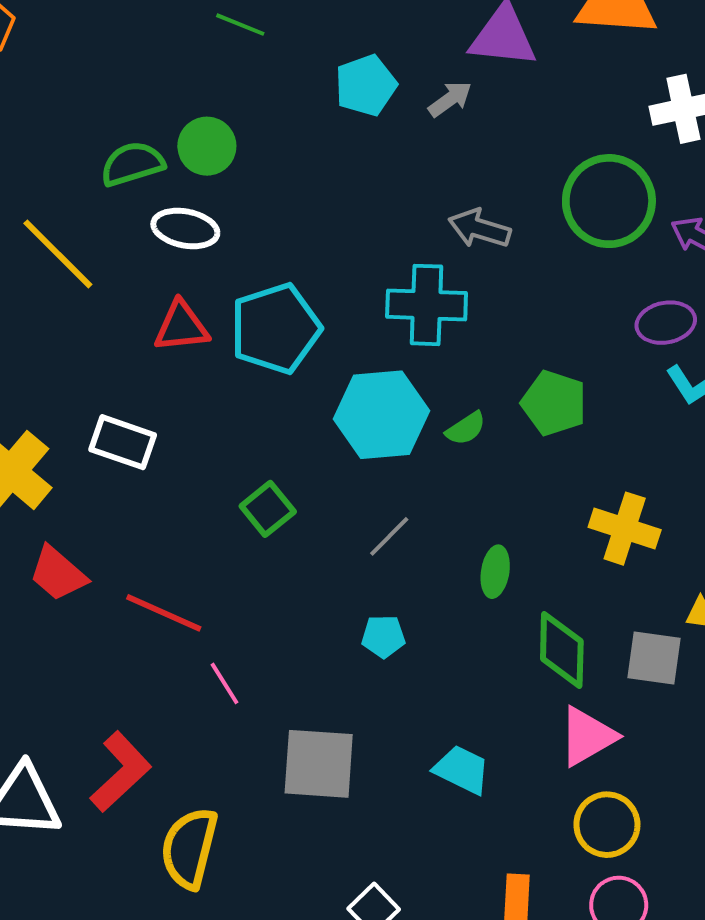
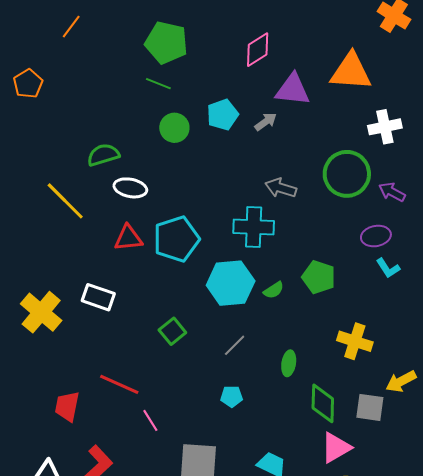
green circle: (207, 146) -> (174, 128), moved
red trapezoid: (58, 574) -> (67, 406), moved, turned 60

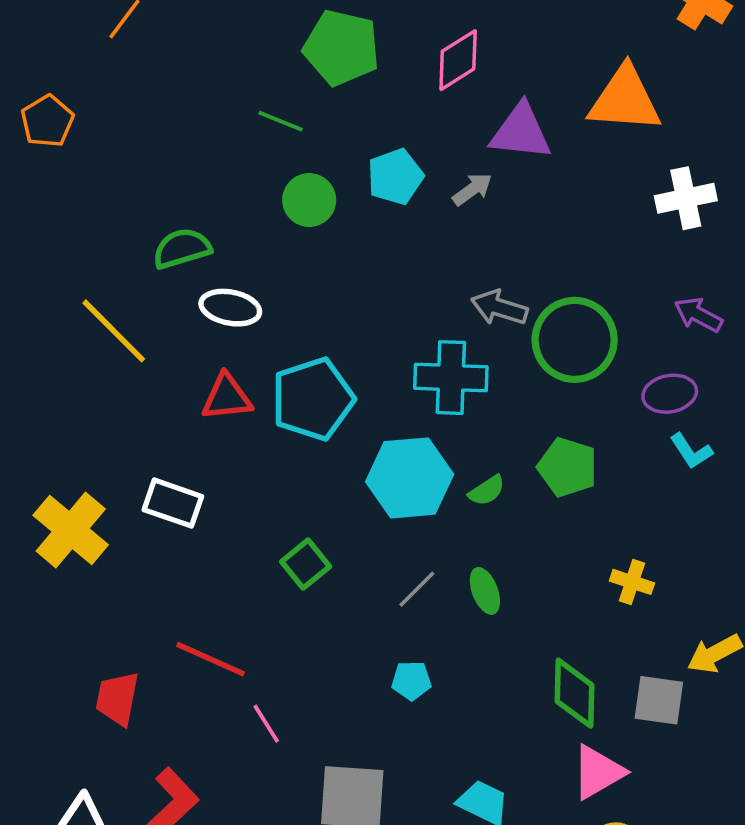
green pentagon: (166, 43) -> (341, 48), moved
green circle: (347, 174) -> (575, 340), moved
yellow cross: (355, 341) -> (632, 582), size x0.7
green ellipse: (289, 363) -> (485, 591), moved, turned -30

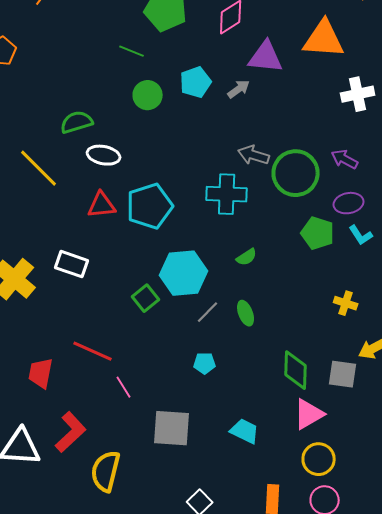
purple arrow: (698, 315) -> (345, 159), moved
green pentagon: (567, 467) -> (318, 233), moved
cyan hexagon: (410, 478) -> (184, 273), moved
yellow cross: (632, 582) -> (346, 303), moved

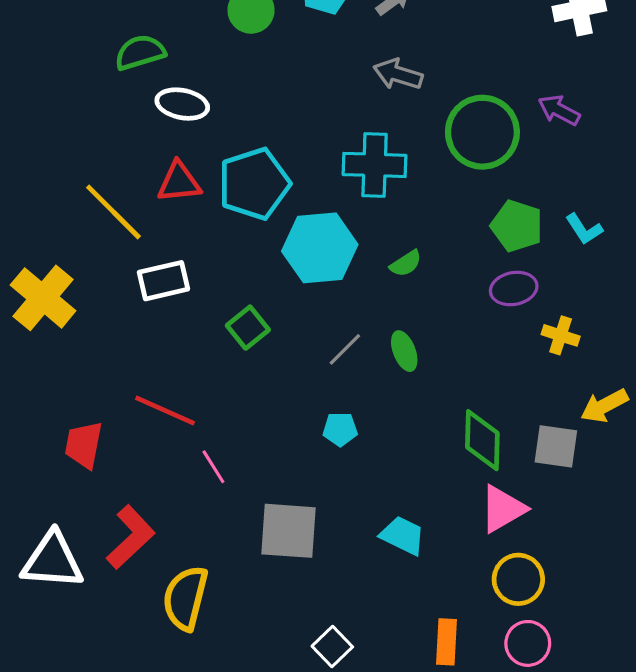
gray arrow: (254, 155) -> (398, 74), moved
yellow line: (39, 168) -> (113, 212), moved
purple ellipse: (349, 203) -> (514, 289), moved
white rectangle: (72, 264) -> (163, 281), moved, turned -32
cyan hexagon: (184, 273) -> (320, 248), moved

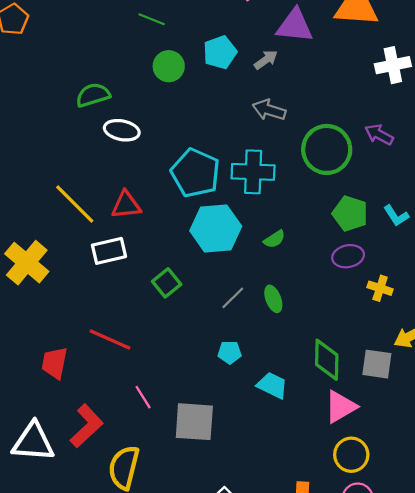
red triangle: (179, 182) -> (126, 205), moved
cyan pentagon: (254, 184) -> (195, 173), moved, turned -30
pink line: (213, 467) -> (143, 397), moved
cyan trapezoid: (403, 536) -> (272, 385), moved

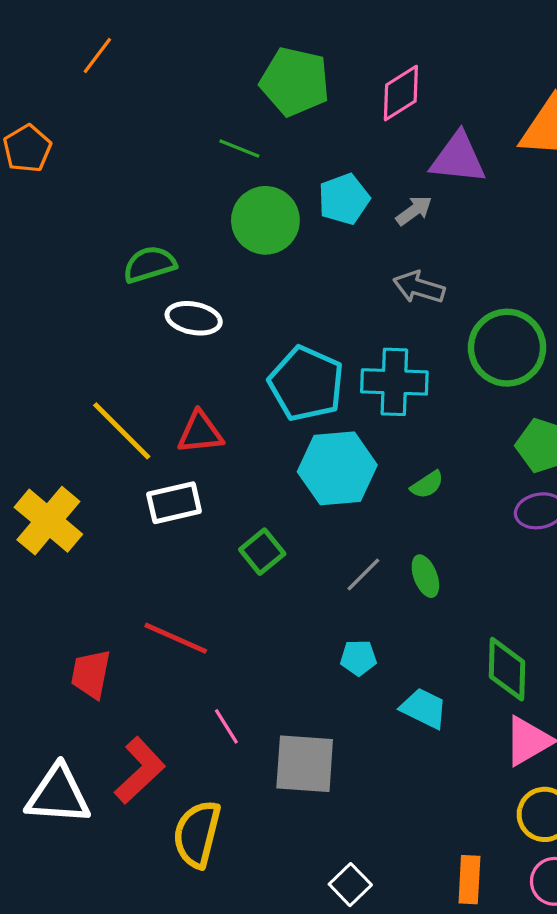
green circle: (169, 66) -> (265, 220), size x1.4

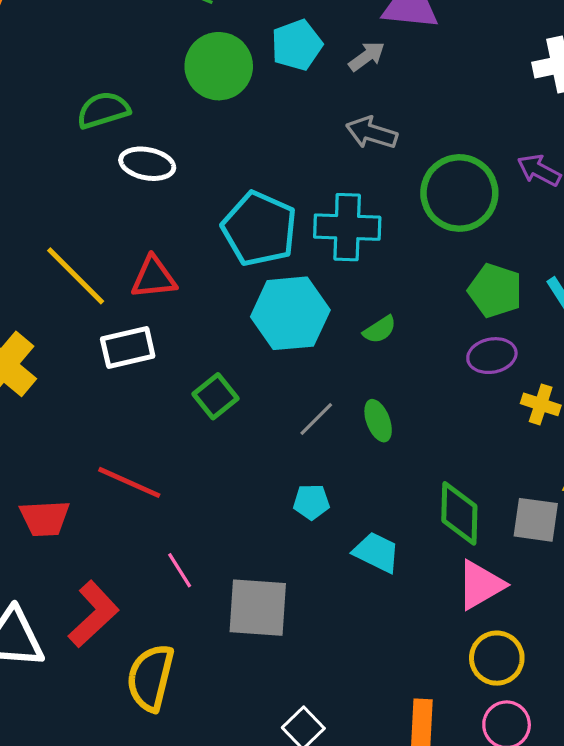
red trapezoid: (91, 674) -> (45, 518), turned -104

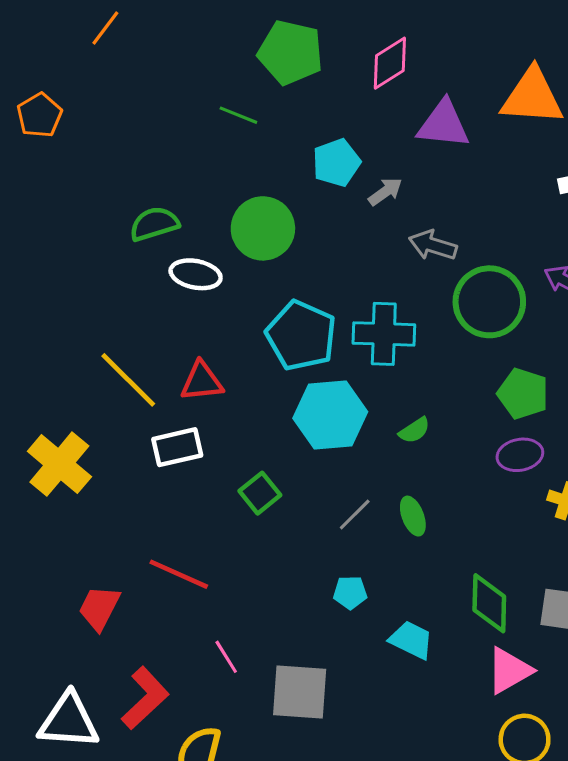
gray arrow: (367, 56) -> (385, 192), moved
green circle: (219, 66) -> (263, 228), moved
gray arrow: (372, 133) -> (433, 245), moved
red trapezoid: (45, 518) -> (99, 608), turned 120

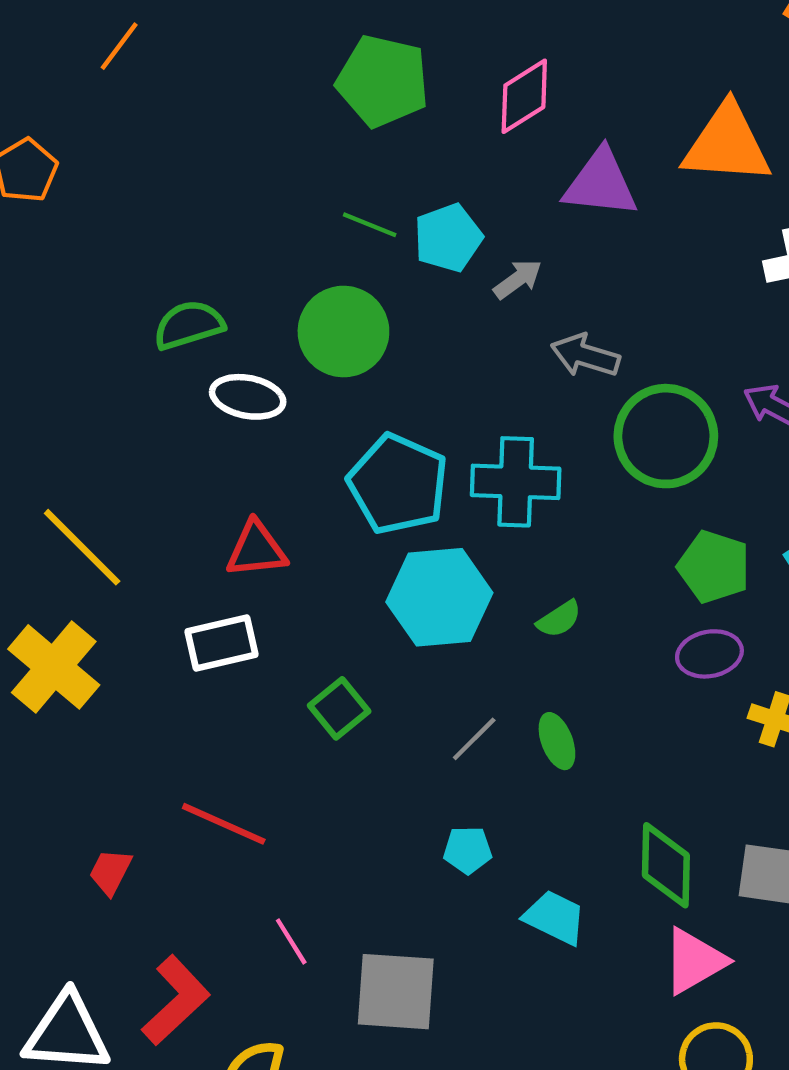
green line: (238, 115) -> (370, 225), moved
yellow line: (128, 380) -> (82, 547), moved
red trapezoid: (99, 608) -> (110, 872), size x0.7

